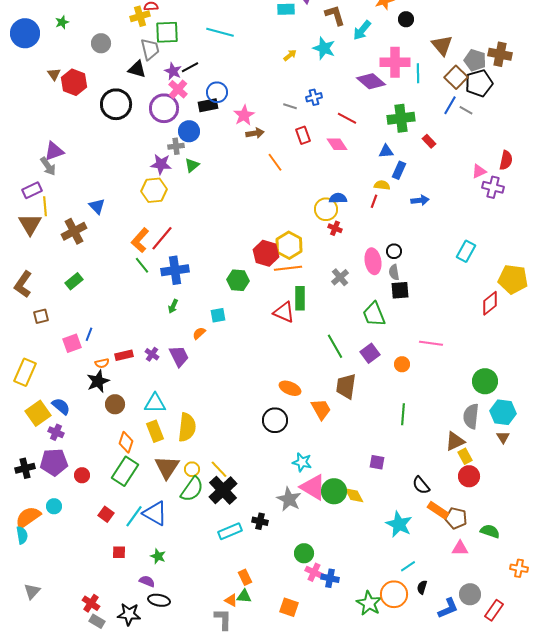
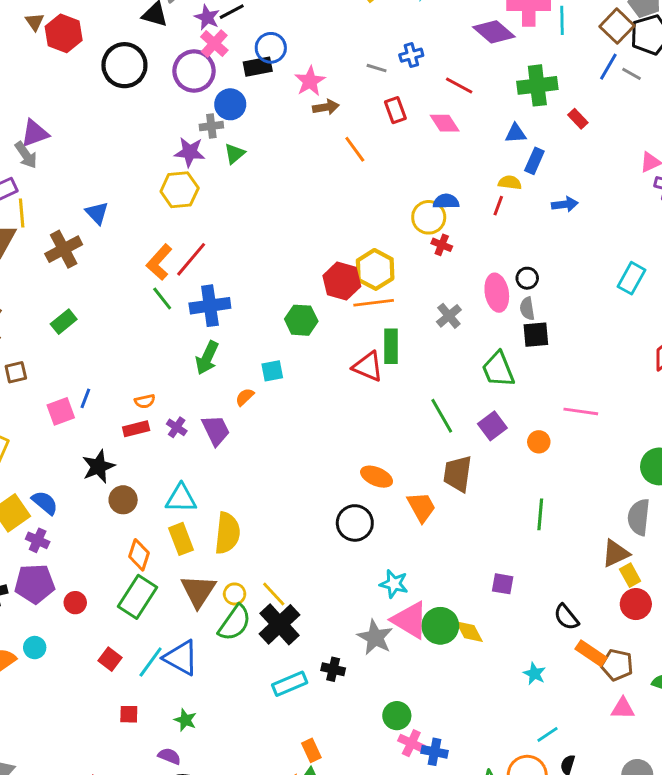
green arrow: (173, 306) -> (207, 358), size x1.6
orange semicircle: (102, 363) -> (145, 401), moved
cyan star: (399, 524) -> (534, 674), size x0.6

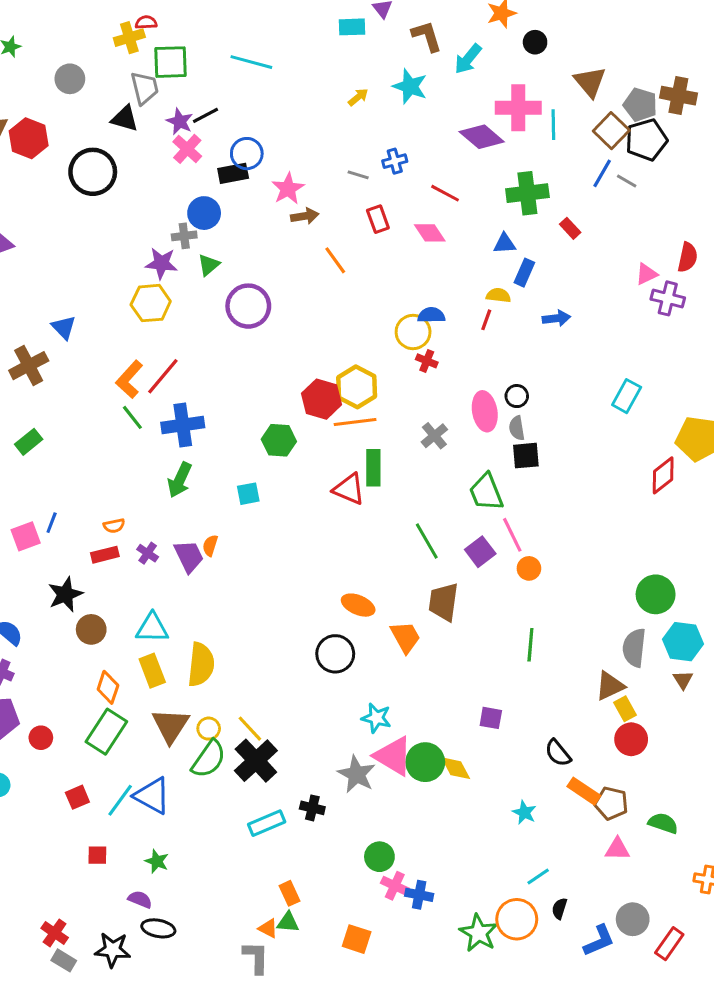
purple circle: (194, 71) -> (248, 306), moved
orange semicircle: (245, 397) -> (210, 546), moved, turned -30
pink line: (581, 411) -> (512, 535), moved, turned 56
red square: (110, 659) -> (77, 797), turned 30

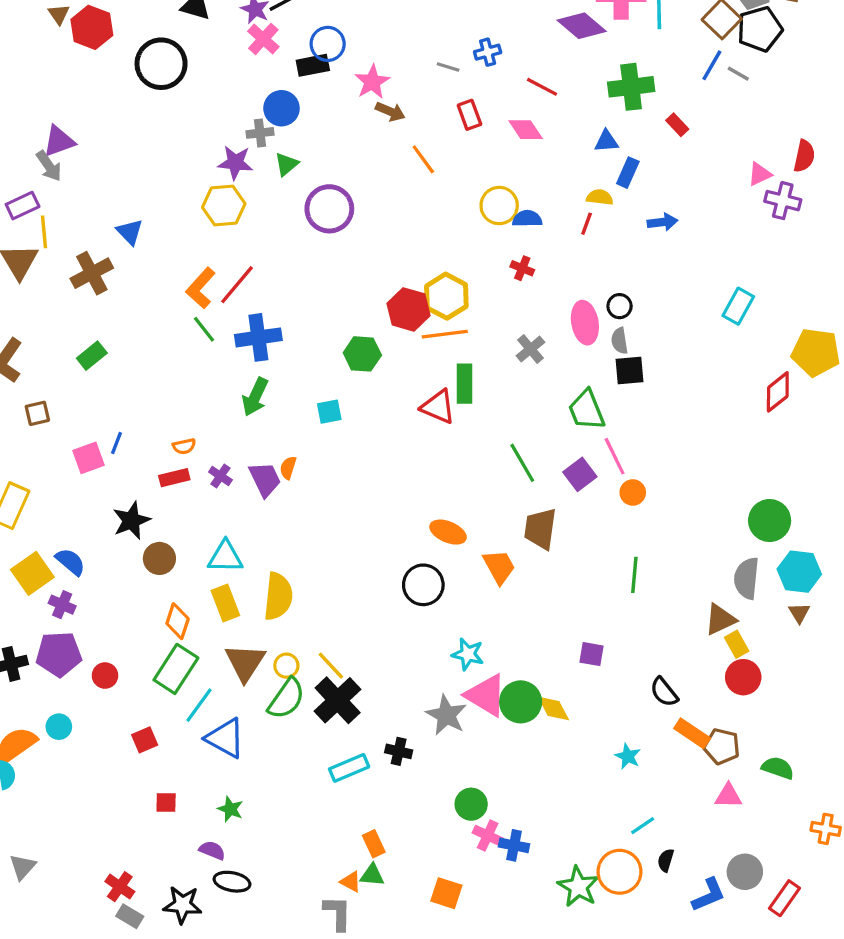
brown arrow: (305, 216) -> (390, 112), turned 32
yellow circle: (413, 332) -> (499, 206), moved
cyan line: (120, 800) -> (199, 705), moved

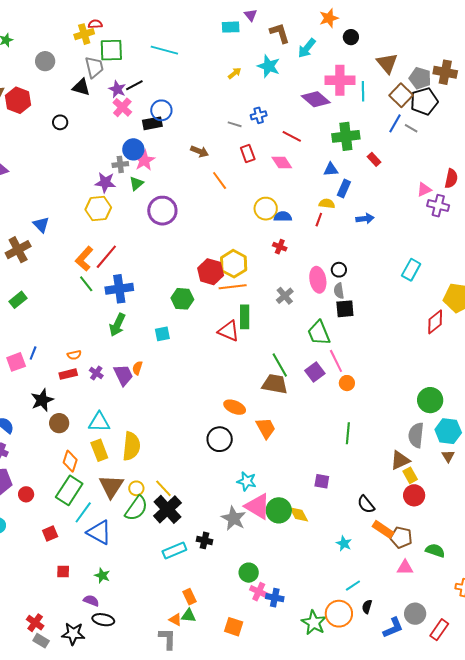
black circle: (161, 64) -> (60, 122), size x0.5
pink star: (372, 82) -> (144, 160), moved
brown trapezoid: (540, 529) -> (275, 384), moved, turned 92

